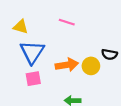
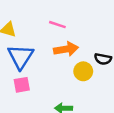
orange arrow: (67, 65) -> (66, 49), moved

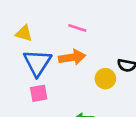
orange arrow: (66, 49) -> (72, 57), moved

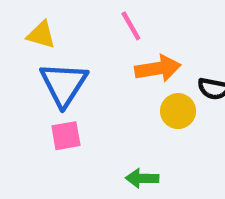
pink line: (77, 28) -> (131, 26), turned 42
orange arrow: (72, 57) -> (158, 68), moved

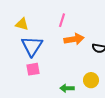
pink line: (131, 26) -> (62, 20), turned 48
yellow circle: (178, 111) -> (91, 80), moved

